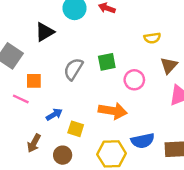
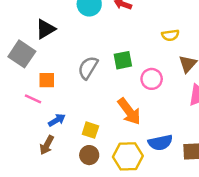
black triangle: (45, 32) -> (46, 29), moved
orange arrow: (113, 111) -> (129, 111), turned 44
blue arrow: (54, 114) -> (57, 120), moved
brown circle: (63, 155) -> (89, 155), moved

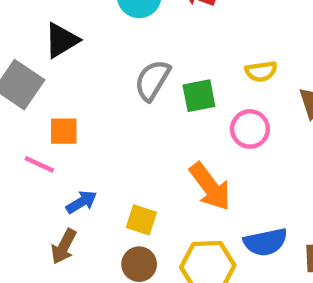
yellow semicircle: (170, 35) -> (261, 71), moved
gray semicircle: (88, 68) -> (152, 80), moved

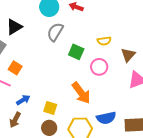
gray semicircle: (152, 80) -> (55, 32), moved
green square: (199, 96) -> (76, 52), turned 35
orange square: (64, 131) -> (15, 68), turned 32

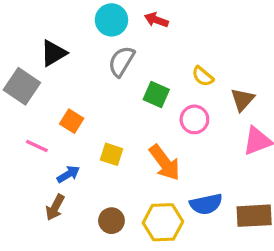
yellow semicircle: (104, 41) -> (203, 76), turned 48
orange square: (15, 68) -> (72, 121), moved
yellow square: (50, 108) -> (111, 154), moved

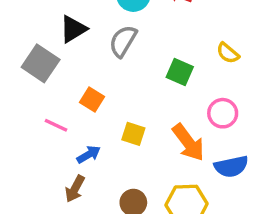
gray semicircle: (121, 61) -> (123, 41), moved
pink circle: (194, 119) -> (223, 113), moved
blue semicircle: (206, 204) -> (231, 166), moved

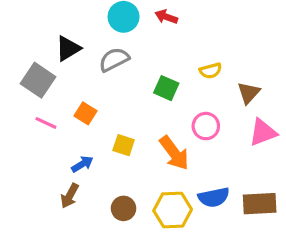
gray semicircle: (123, 41) -> (114, 60), turned 32
yellow semicircle: (228, 53) -> (211, 71), turned -55
pink line: (56, 125) -> (46, 123), moved
blue semicircle: (231, 166) -> (214, 197), moved

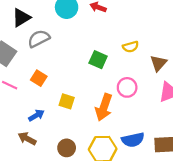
black triangle: (68, 48) -> (21, 18), moved
gray semicircle: (114, 60) -> (39, 39), moved
orange arrow: (174, 153) -> (104, 107), turned 56
brown arrow: (70, 196) -> (27, 139), turned 90

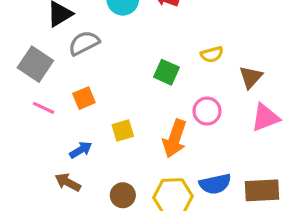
orange square: (39, 78) -> (84, 98), turned 35
yellow square: (67, 101) -> (123, 130), turned -35

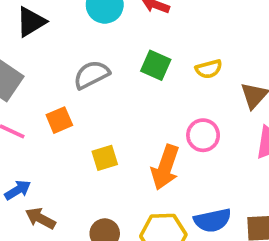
gray semicircle: (84, 43) -> (91, 75), moved
green square: (167, 72) -> (156, 65), moved
blue arrow: (81, 150) -> (18, 190), moved

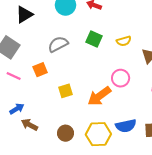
orange arrow: (165, 167) -> (99, 96), turned 35

